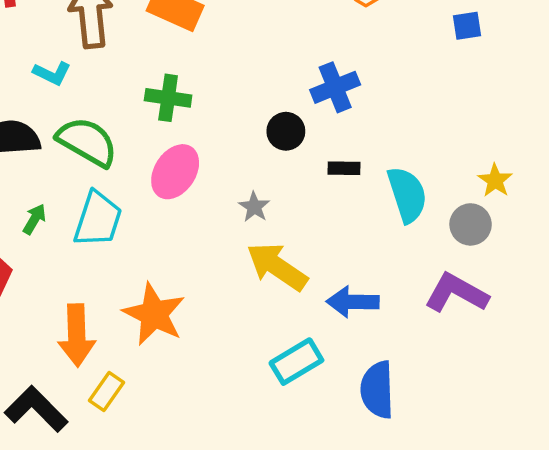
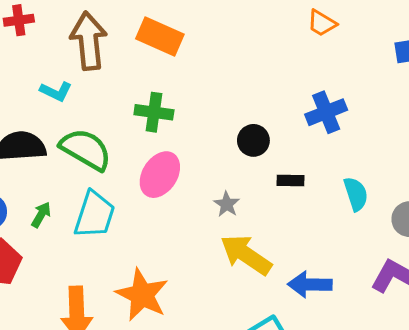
blue cross: (335, 87) -> (326, 112), moved
black rectangle: (344, 168) -> (291, 181), moved
cyan semicircle: (407, 195) -> (356, 194), size x0.7

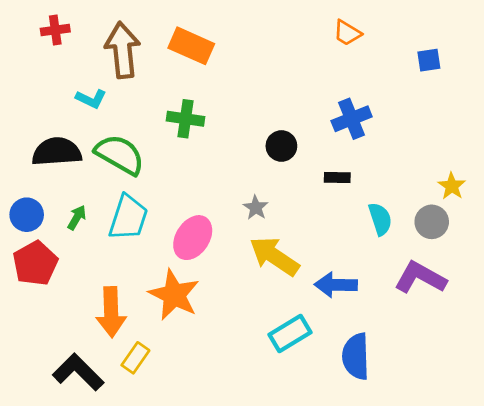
pink ellipse: (160, 175) -> (193, 238), moved
black rectangle: (291, 181) -> (337, 177), moved
cyan semicircle: (356, 194) -> (380, 219), moved

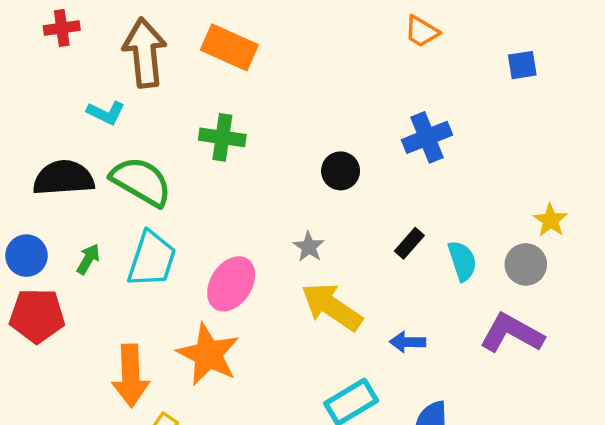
black rectangle: (337, 177) -> (409, 243), moved, turned -50
red pentagon: (35, 263) -> (37, 316), turned 30
blue arrow: (336, 285) -> (408, 342), size x0.7

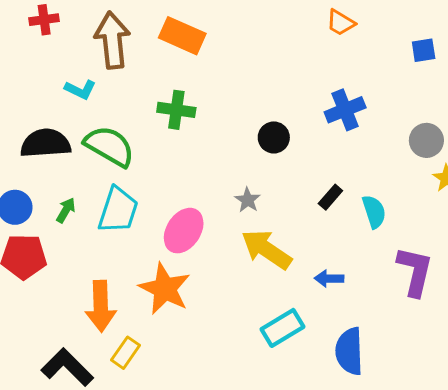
gray circle: (526, 264) -> (426, 140), moved
purple L-shape: (512, 333) -> (415, 271), turned 74

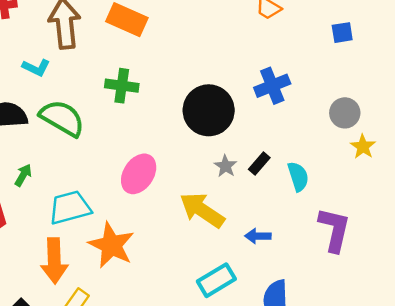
black circle: (274, 137) -> (209, 110), size x1.8
gray star: (248, 200) -> (225, 166), moved
cyan trapezoid: (118, 210) -> (70, 208), moved, turned -123
pink ellipse: (184, 231) -> (139, 174), moved

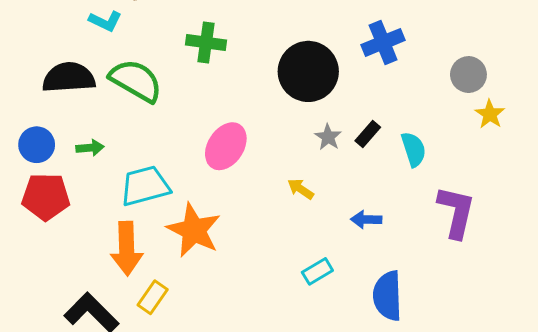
green arrow: (23, 175) -> (90, 148), turned 55
yellow arrow: (202, 210) -> (301, 189), size x0.5
cyan rectangle: (216, 280) -> (317, 271), size x0.7

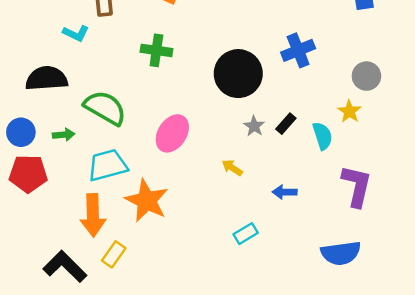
green semicircle: (136, 81) -> (105, 108), moved
yellow star: (490, 114) -> (349, 111), moved
blue semicircle: (388, 296) -> (341, 253), moved, turned -96

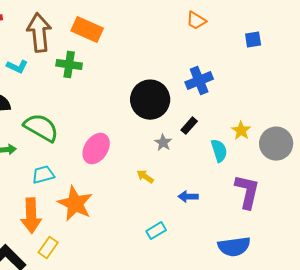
green cross: (156, 50) -> (69, 65), moved
gray circle: (366, 76) -> (276, 144), moved, size x1.4
black rectangle: (286, 124) -> (189, 126), moved
cyan trapezoid: (108, 165) -> (43, 175), size x0.7

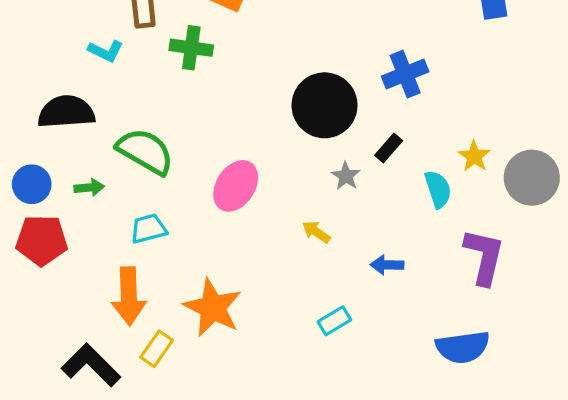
orange star: (75, 204) -> (213, 308), moved

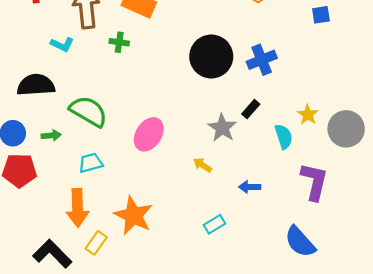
green cross: (191, 48) -> (119, 42), size x0.7
black circle: (325, 105) -> (211, 56), moved
gray star: (346, 176) -> (222, 128), size x1.5
blue semicircle: (463, 347) -> (300, 242), turned 56

